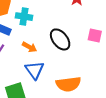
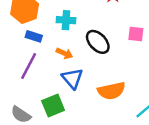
cyan cross: (24, 17) -> (66, 20), moved

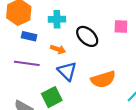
purple line: (29, 66) -> (27, 63), turned 75

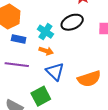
cyan cross: (57, 19) -> (45, 32), moved, turned 35
black ellipse: (87, 36) -> (72, 22), moved, turned -65

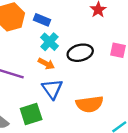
black ellipse: (72, 22) -> (80, 53), moved
blue rectangle: (19, 39) -> (42, 20), moved

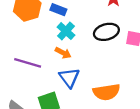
black ellipse: (80, 53) -> (106, 32), moved

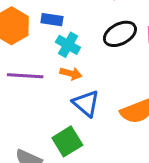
purple line: (28, 63) -> (25, 76), moved

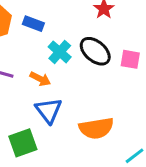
black ellipse: (120, 34) -> (95, 51), turned 56
cyan cross: (68, 45) -> (60, 52), moved

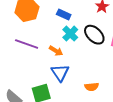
blue rectangle: (33, 24) -> (64, 15), moved
orange semicircle: (96, 128) -> (92, 87), size x0.6

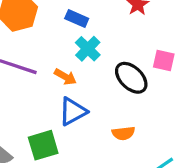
black ellipse: (94, 35) -> (131, 78), moved
blue triangle: (60, 73) -> (73, 111), turned 36

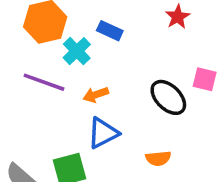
cyan cross: (88, 49) -> (77, 51), moved
orange arrow: (65, 77) -> (96, 95), turned 130

